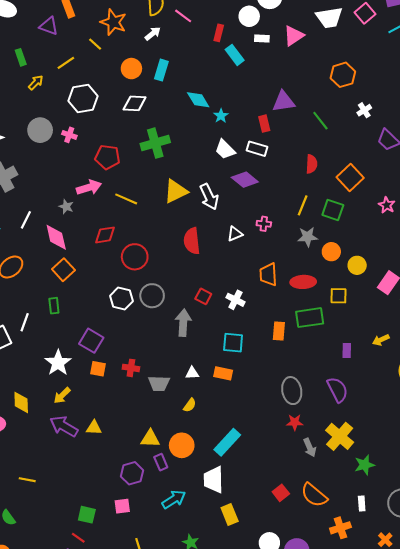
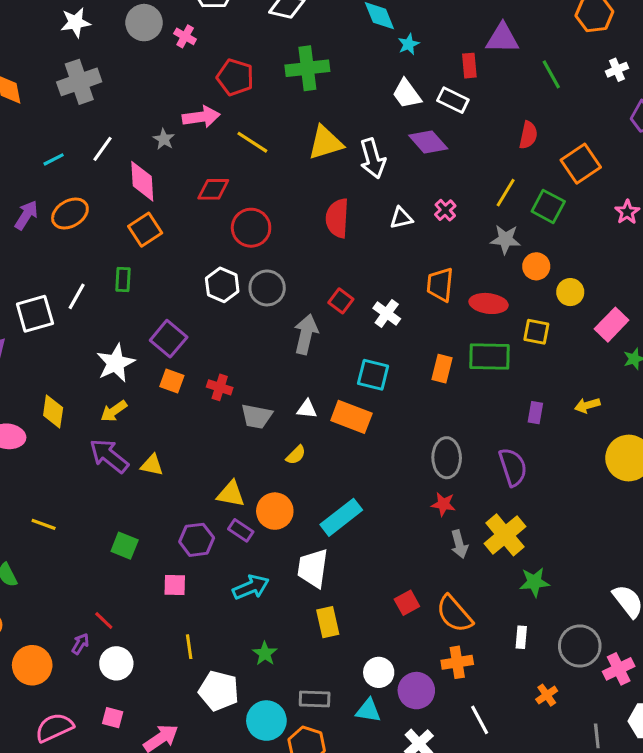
pink cross: (264, 224) -> (445, 210), turned 32
orange rectangle: (223, 373) -> (351, 417), size x1.4
purple rectangle: (161, 462) -> (241, 530), turned -42
green square: (87, 515) -> (125, 546), moved
orange cross: (340, 528) -> (457, 662), moved

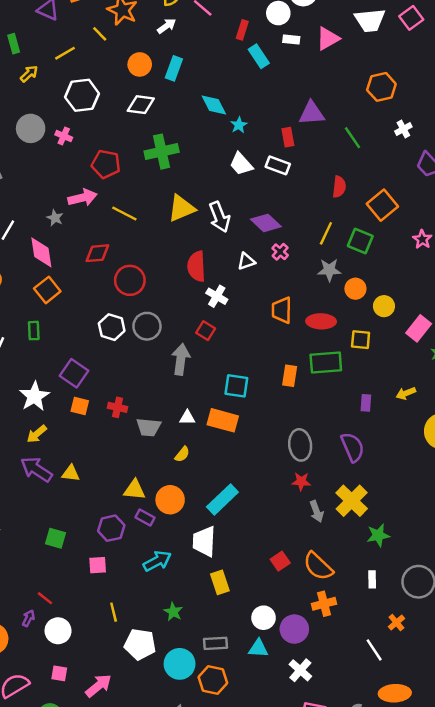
purple diamond: (428, 142) -> (266, 223), moved
white cross: (387, 313) -> (217, 296), moved
white line: (480, 720) -> (374, 650), moved

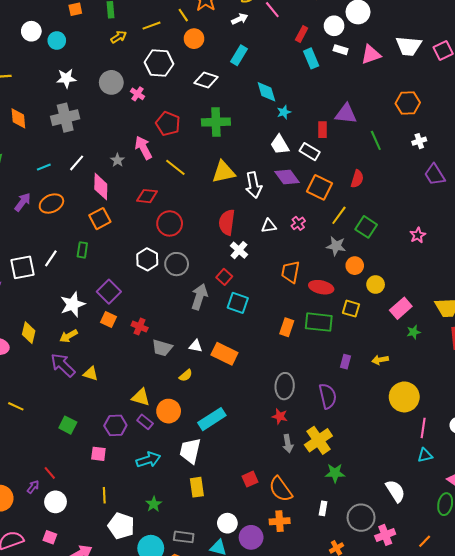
orange circle: (140, 64) -> (194, 39), moved
pink arrow: (82, 198) -> (143, 148), turned -115
orange square: (382, 205) -> (320, 187), moved, turned -35
purple diamond: (266, 223) -> (287, 177), moved
cyan square: (236, 386) -> (238, 303), moved

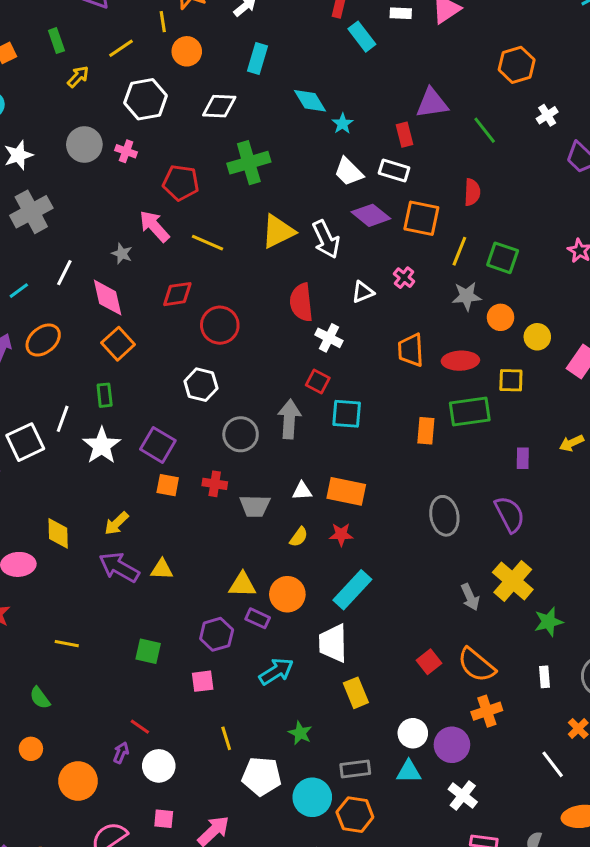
yellow line: (183, 15) -> (163, 22), turned 40
gray circle: (177, 264) -> (241, 434), moved
white star: (73, 304) -> (102, 446), moved
red star: (280, 416) -> (341, 534), moved

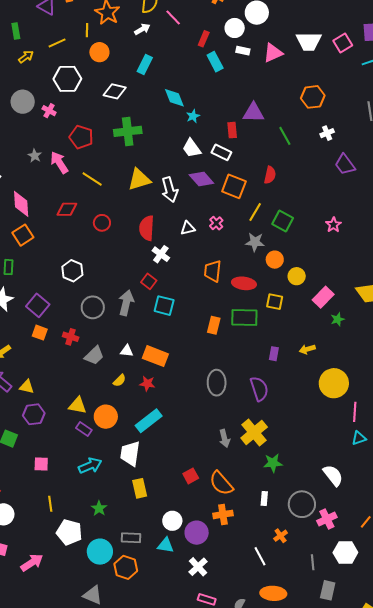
gray star: (122, 254) -> (35, 156), moved
red circle: (220, 325) -> (102, 223), moved, size x0.7
gray trapezoid: (255, 506) -> (94, 356), turned -55
purple hexagon: (217, 634) -> (34, 414), moved

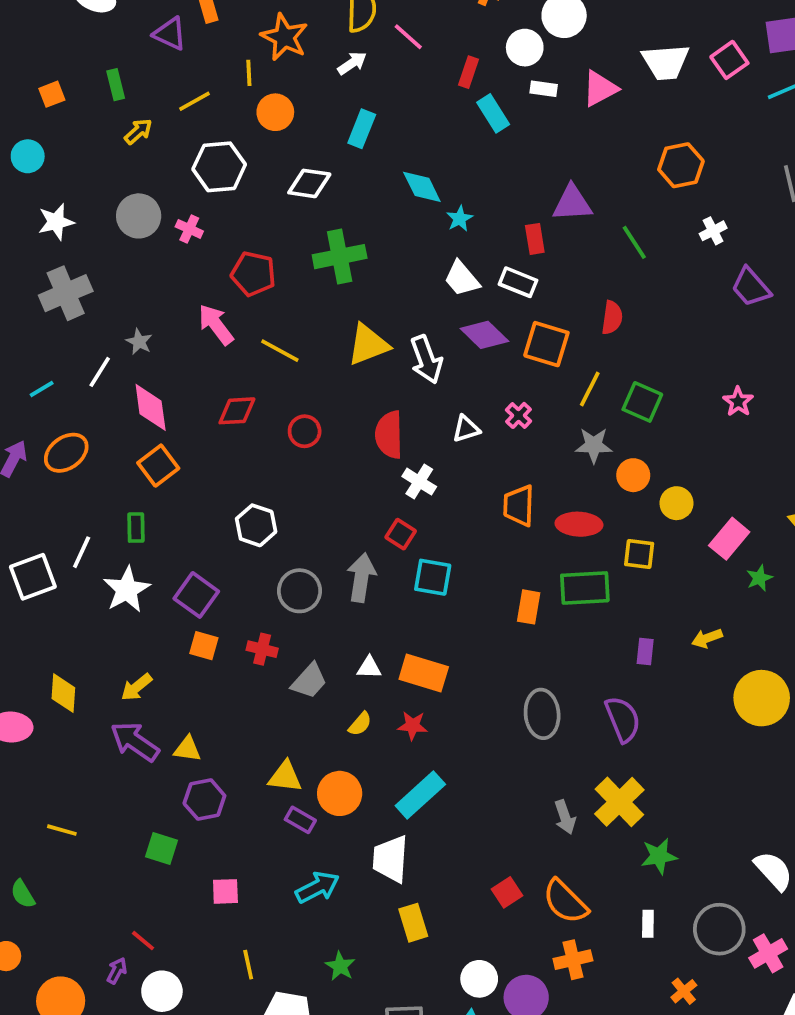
gray star: (35, 156) -> (139, 342), moved

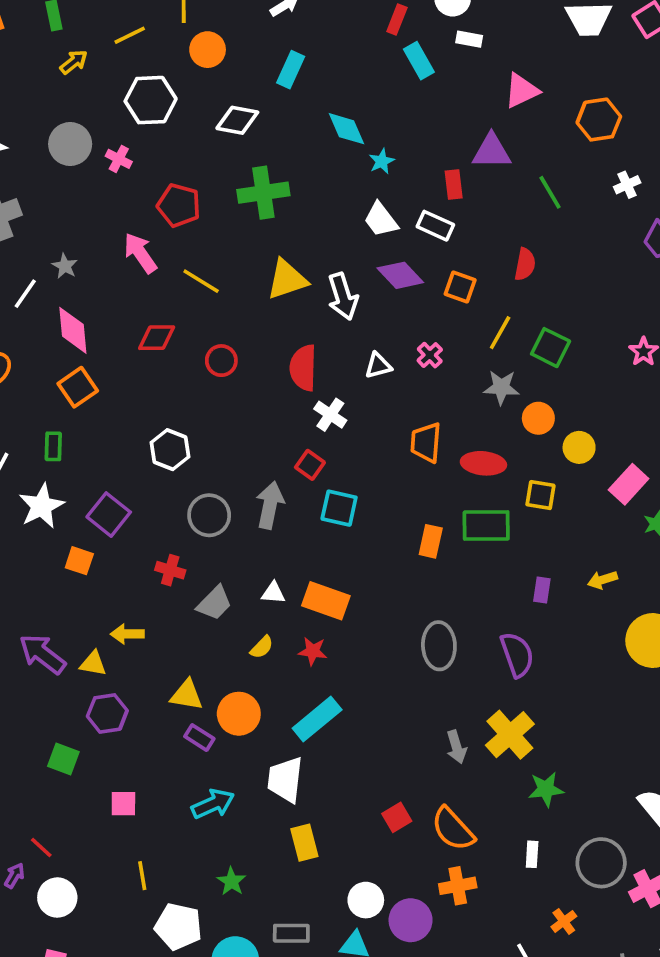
pink triangle: (600, 89) -> (522, 91), moved
orange square: (546, 344) -> (460, 287), size x0.7
orange square: (204, 646) -> (79, 561), moved
yellow arrow: (137, 687) -> (127, 634), moved, turned 36

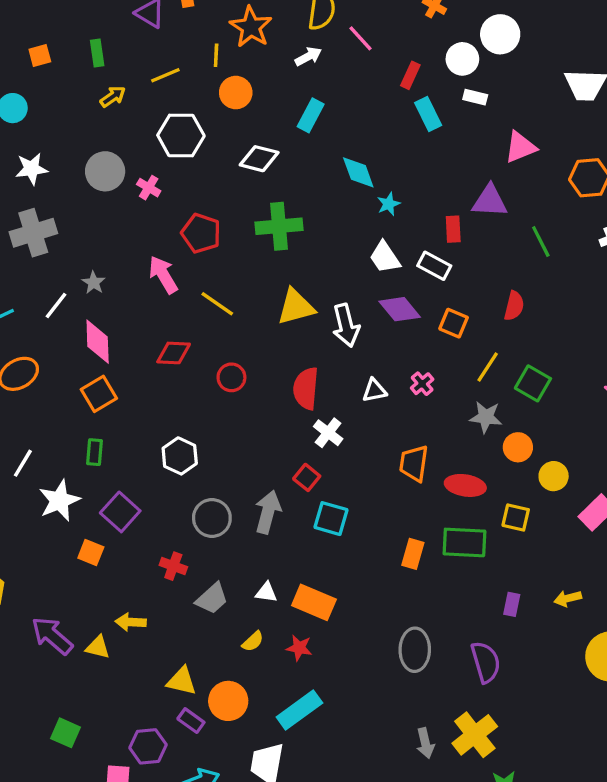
green rectangle: (53, 446) -> (95, 452), moved
purple hexagon: (107, 713) -> (148, 746), moved

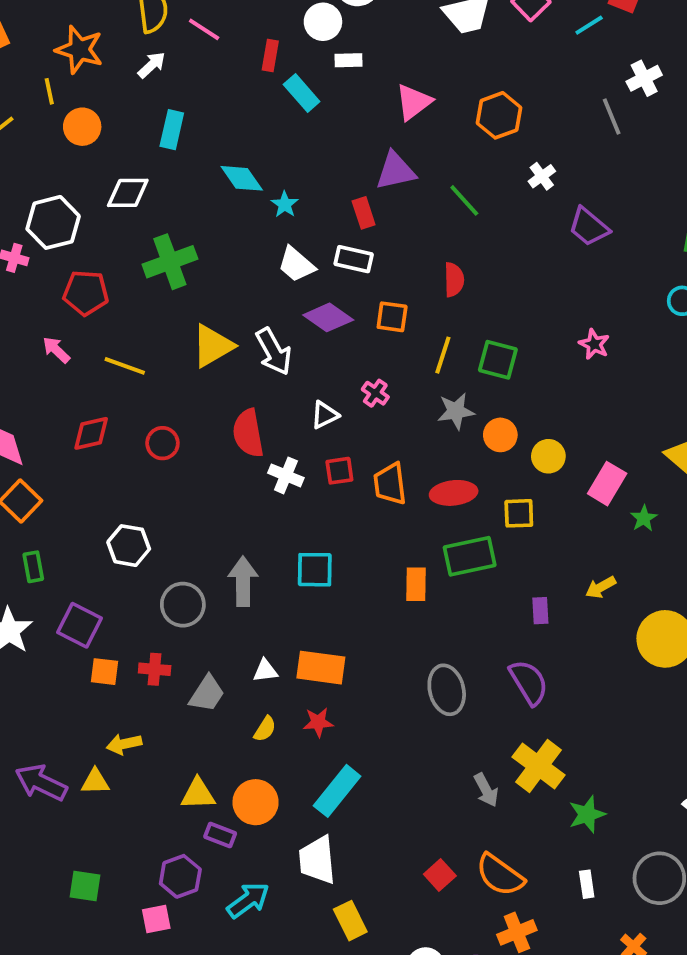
white hexagon: (181, 136) -> (53, 222), moved
pink arrow: (163, 275) -> (56, 350), size x0.7
red square: (307, 477) -> (339, 471), moved, turned -32
orange square: (91, 552) -> (105, 672), moved

